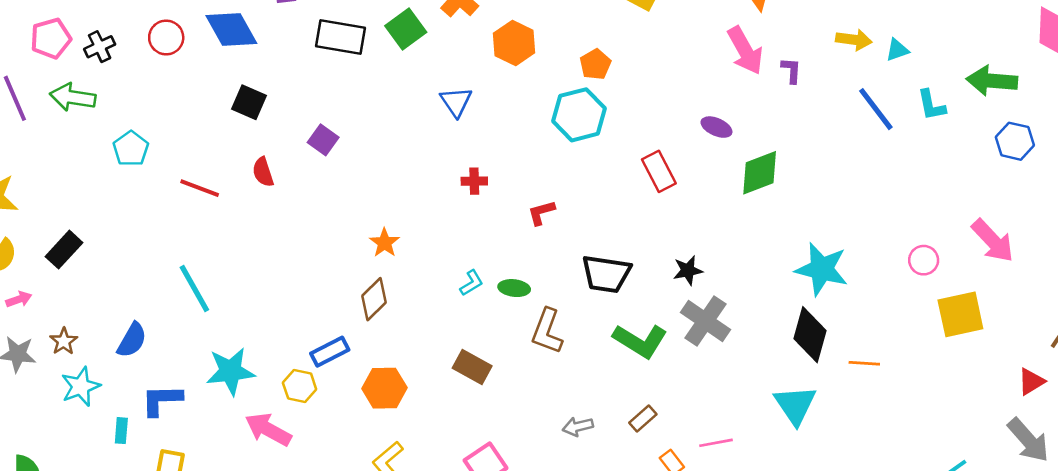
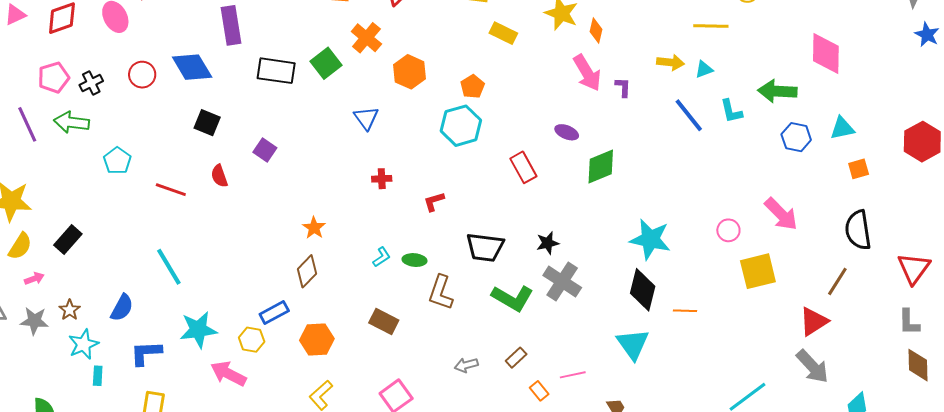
red triangle: (1031, 382) -> (814, 321), size x1.4
cyan rectangle: (121, 431) -> (98, 376), moved

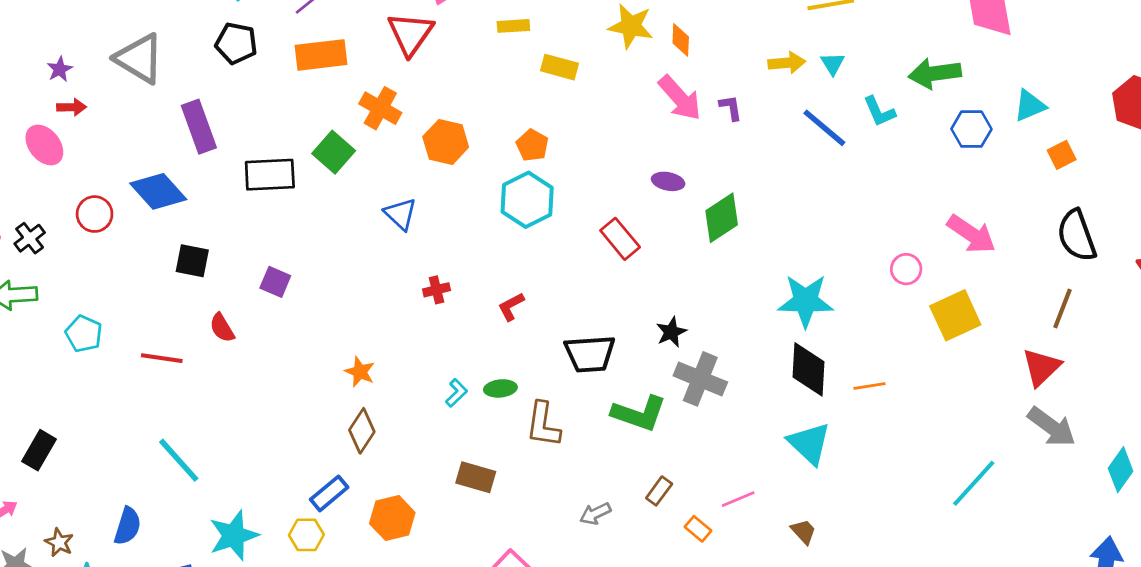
cyan triangle: (704, 69) -> (833, 64), turned -30

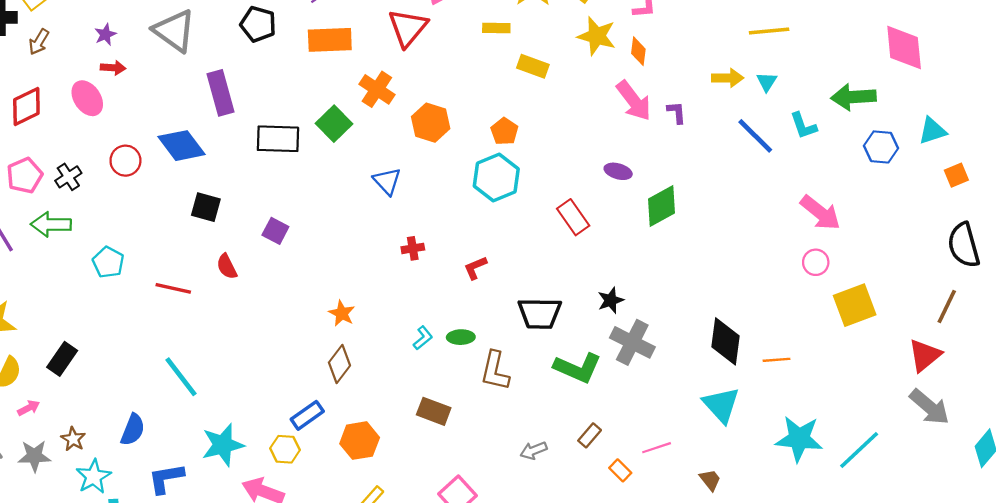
pink arrow: (971, 234) -> (820, 213), moved
cyan star: (806, 301) -> (799, 439), moved

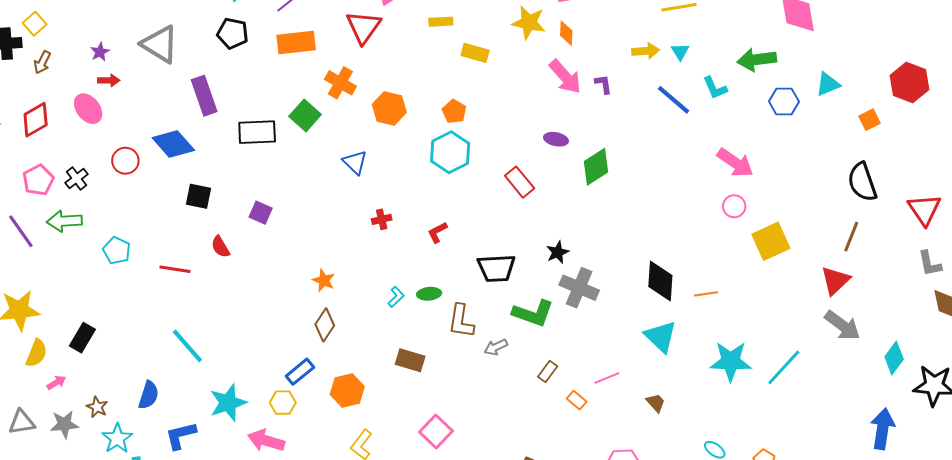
orange square: (956, 175) -> (870, 120), moved
gray arrow: (534, 450) -> (496, 347), moved

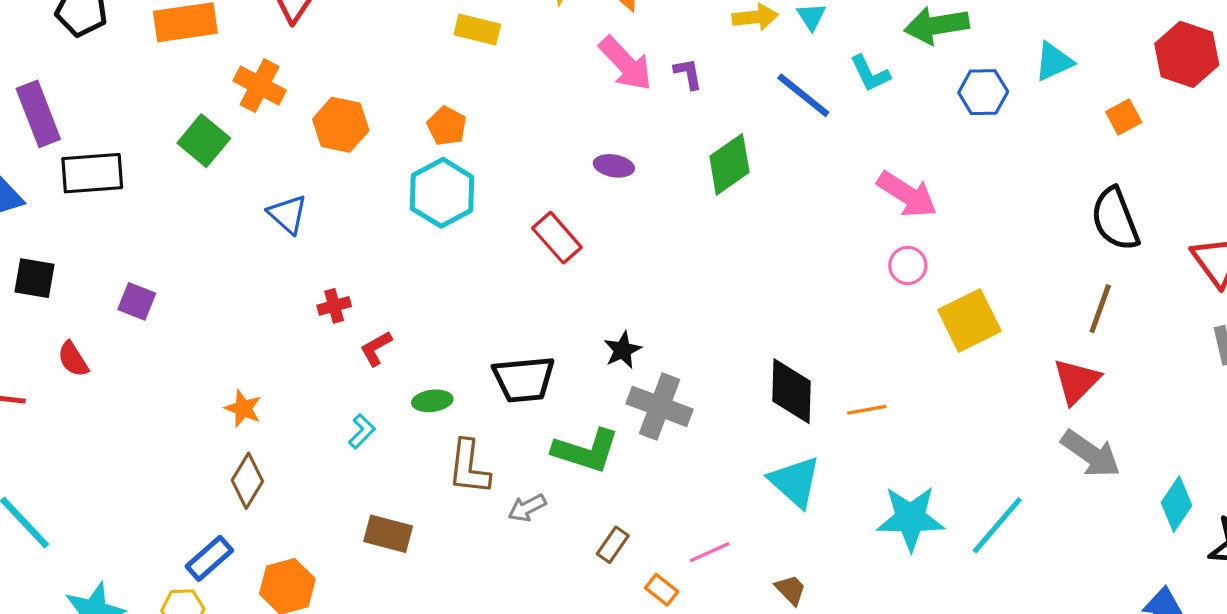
black rectangle: (257, 132) -> (92, 173), moved
green diamond: (596, 167) -> (729, 164), moved
red L-shape: (437, 232) -> (376, 348), moved
green ellipse: (429, 294) -> (432, 401), moved

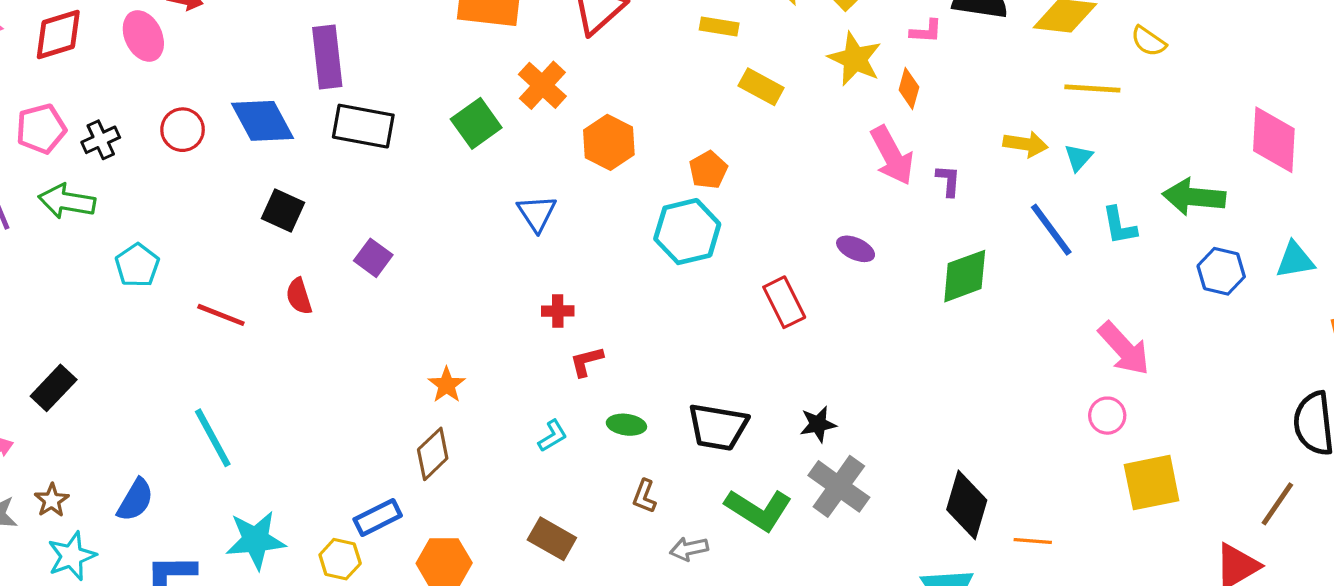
brown L-shape: (469, 467) -> (644, 496), size x0.6

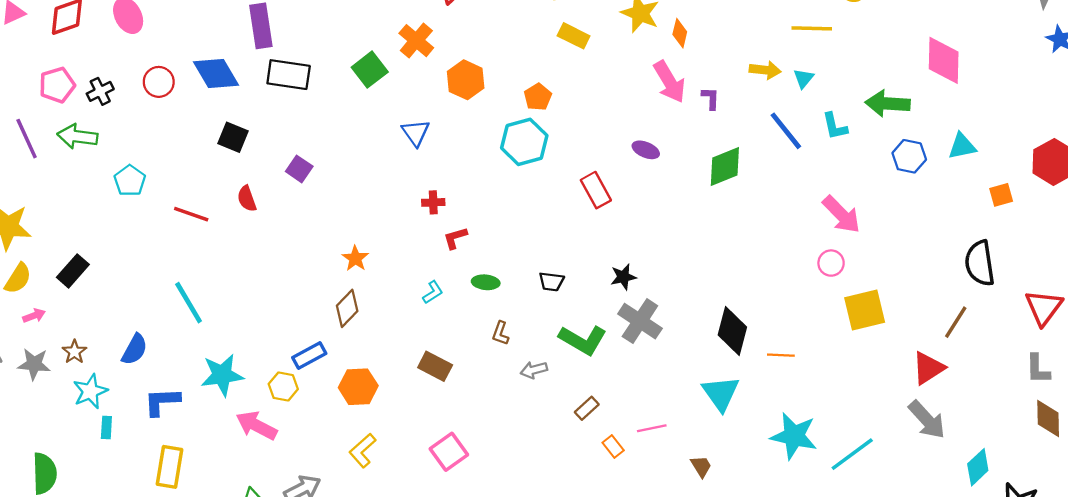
black trapezoid: (718, 427) -> (551, 282), size x0.6

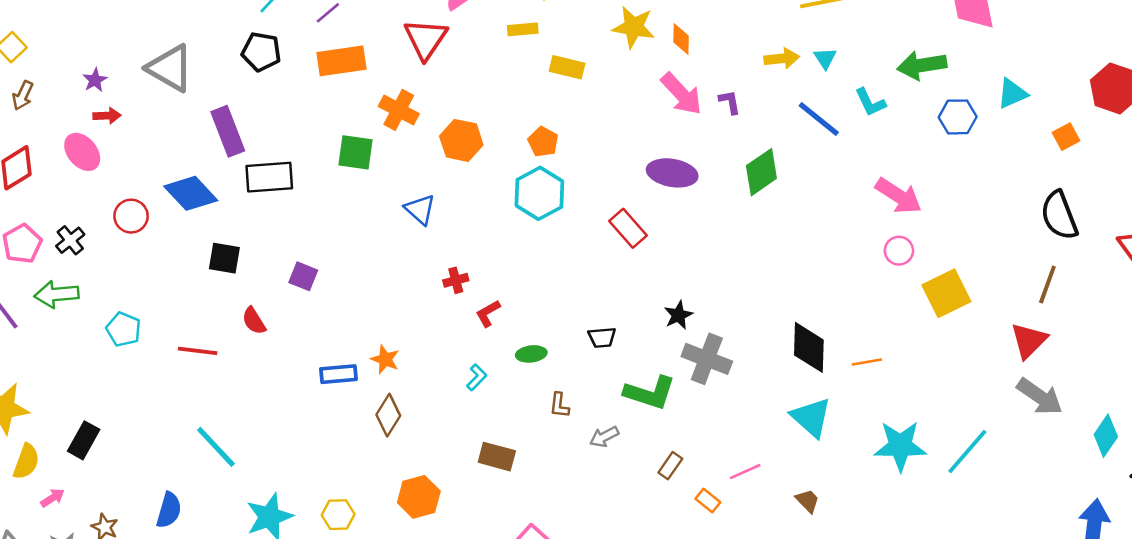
green square: (370, 70) -> (355, 152), turned -32
purple ellipse: (646, 150) -> (672, 173), size x1.6
blue rectangle: (309, 356) -> (338, 374), moved, turned 36

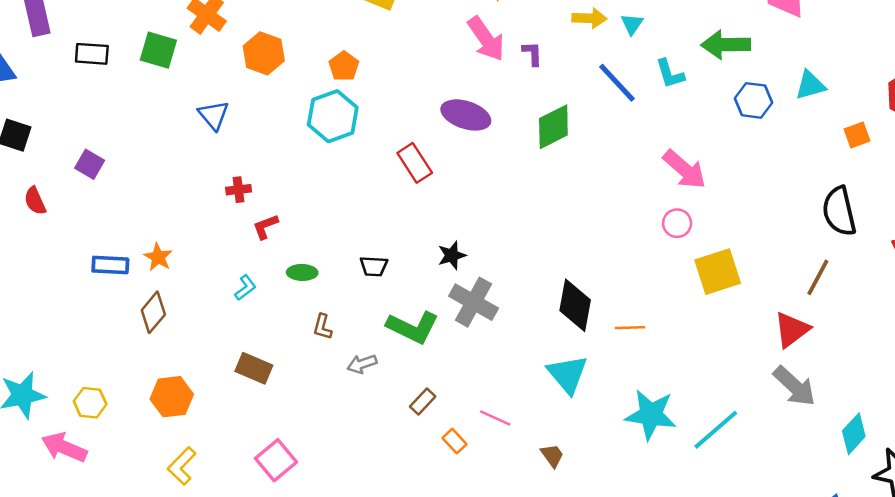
black rectangle: (269, 177) -> (92, 54), moved, size x0.7
pink line: (745, 472) -> (495, 418), turned 40

